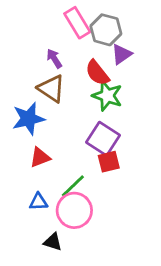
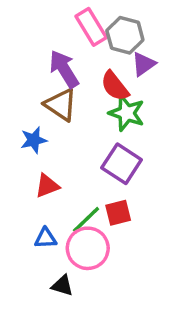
purple arrow: (54, 58) -> (64, 69), size x1.6
blue star: (28, 119) -> (34, 140), size x0.7
red square: (109, 162) -> (118, 213), moved

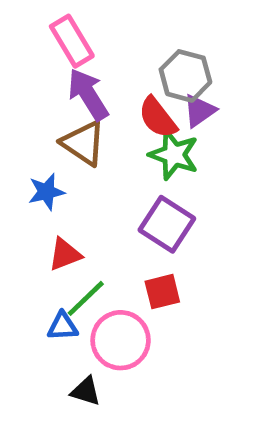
pink rectangle: (91, 27) -> (72, 41), moved
gray hexagon: (125, 35) -> (185, 76), moved
purple triangle: (144, 64) -> (199, 111), moved
green line: (86, 220) -> (86, 298), moved

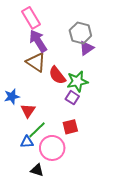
red semicircle: (158, 118) -> (57, 75), moved
green star: (174, 155) -> (77, 81), moved, turned -30
blue star: (46, 192) -> (12, 97), moved
purple square: (167, 224) -> (72, 98), size x0.6
red triangle: (65, 254) -> (28, 111), turned -35

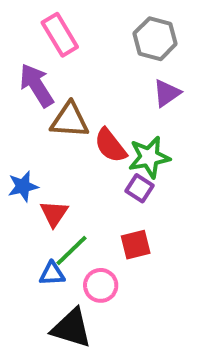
gray hexagon: (80, 33) -> (155, 39), moved
purple arrow: (38, 41) -> (37, 85), moved
brown triangle: (36, 62) -> (70, 120), turned -30
pink circle: (52, 148) -> (101, 285), size x0.7
black triangle: (37, 170) -> (72, 328), size x1.6

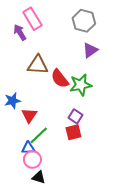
purple arrow: (37, 85) -> (20, 32), moved, size x0.7
purple square: (140, 188) -> (75, 116), moved
pink circle: (101, 285) -> (32, 159), moved
black triangle: (72, 328) -> (39, 177), size x0.6

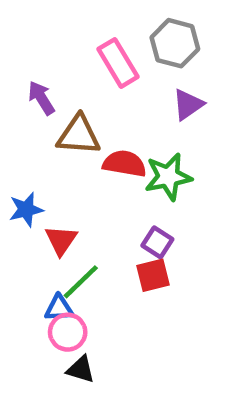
pink rectangle: (32, 19) -> (118, 63), moved
purple arrow: (20, 32) -> (41, 98), moved
red semicircle: (60, 79) -> (125, 164), turned 138

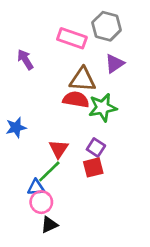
pink rectangle: (118, 63) -> (72, 38), turned -40
brown triangle: (79, 135) -> (83, 80), moved
red triangle: (61, 240) -> (59, 149), moved
black triangle: (81, 369) -> (49, 225), turned -42

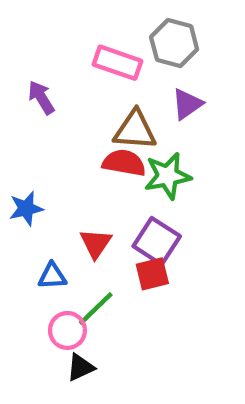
purple square: (96, 147) -> (157, 241), size x1.5
green line: (49, 171) -> (96, 309), moved
blue triangle: (36, 187) -> (52, 276), moved

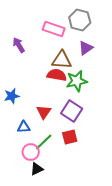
red square: (152, 274) -> (70, 137), moved

